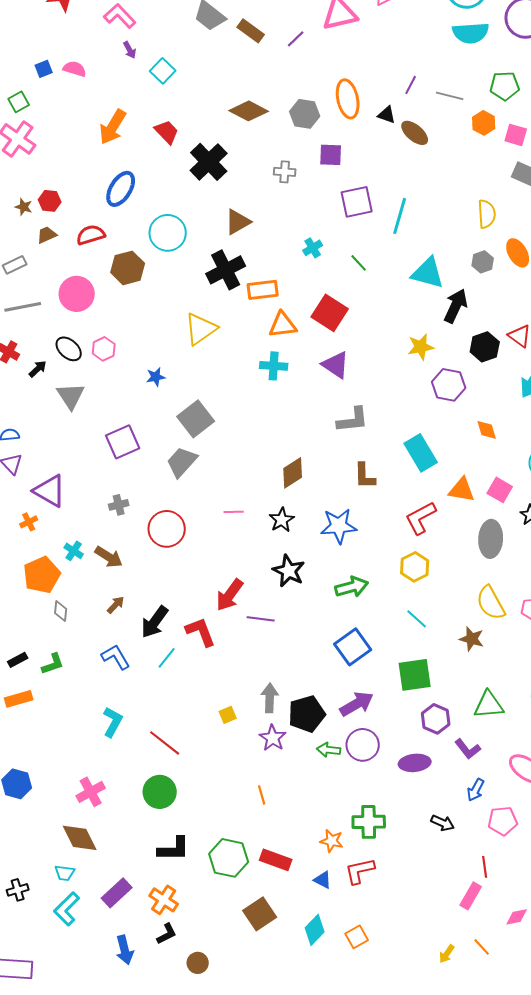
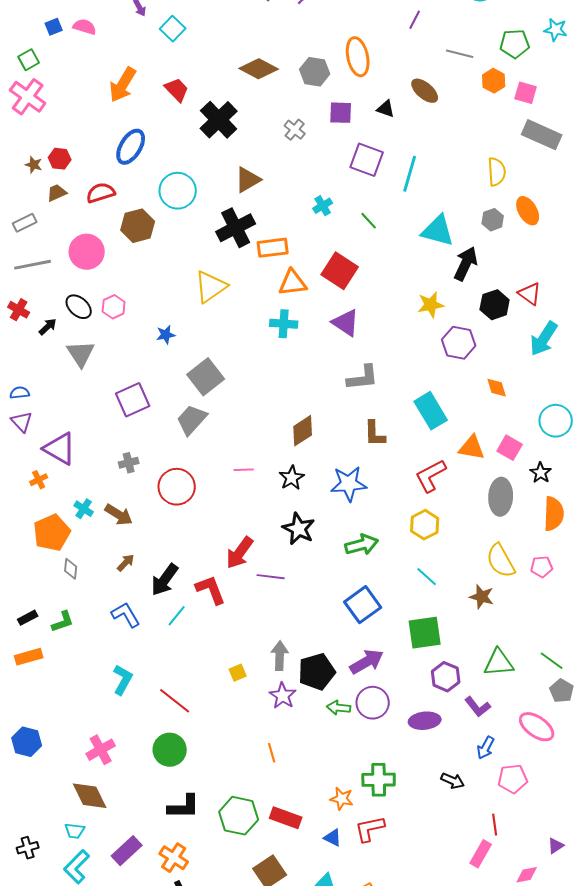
purple line: (411, 85) -> (415, 20), moved
black triangle: (387, 115) -> (386, 109), moved
gray cross: (285, 172) -> (295, 130), turned 35
purple square: (357, 202) -> (367, 160), turned 32

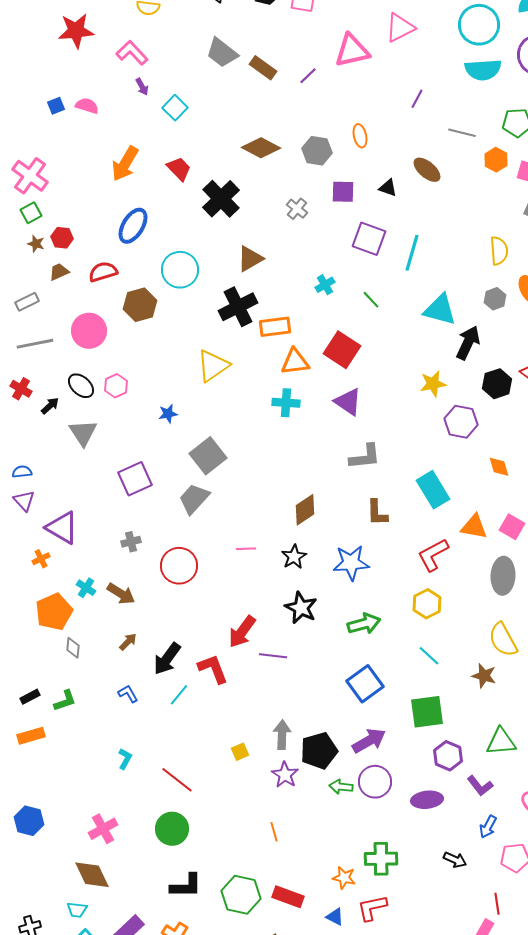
orange ellipse: (358, 57) -> (360, 136), size x0.6
green square: (29, 60) -> (31, 213), moved
blue L-shape: (126, 615) -> (128, 694), size x0.7
cyan L-shape: (123, 680) -> (125, 759), size x0.7

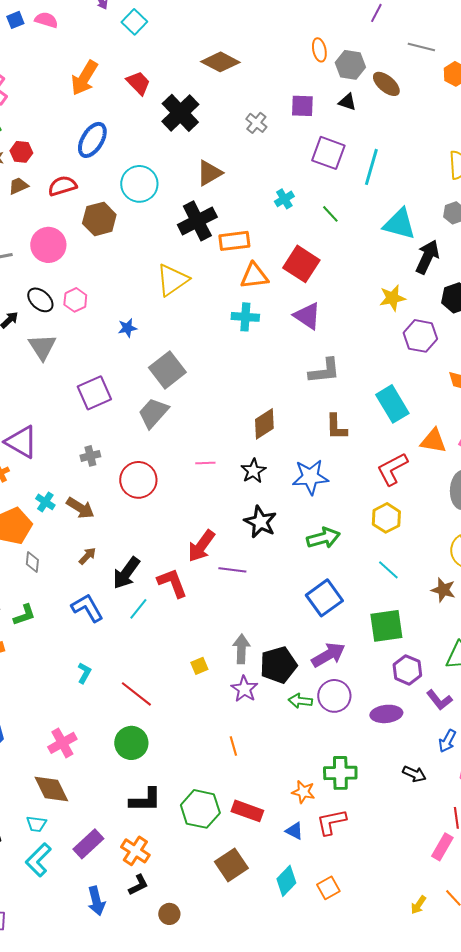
gray hexagon: (317, 151) -> (350, 65), moved
blue L-shape: (128, 694) -> (87, 608), size x1.6

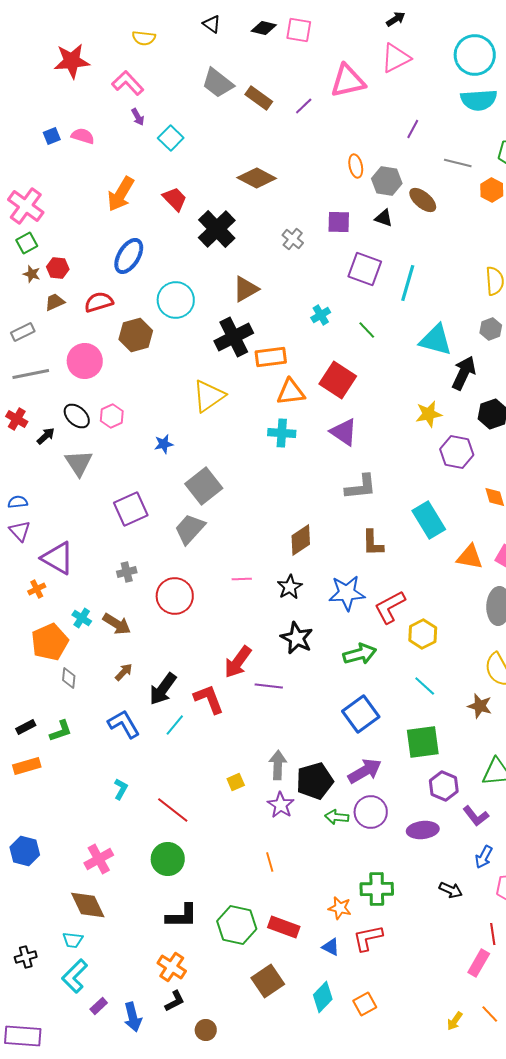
red L-shape: (392, 469) -> (390, 607), moved
purple rectangle: (88, 844) -> (99, 1006), moved, size x0.6

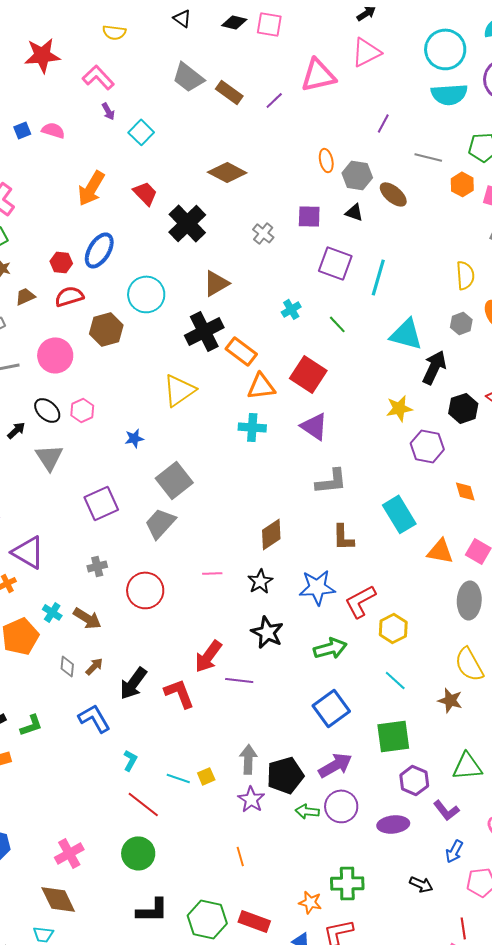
red hexagon: (58, 268) -> (61, 262), moved
orange rectangle: (271, 357) -> (241, 351), turned 44
gray diamond: (69, 678) -> (67, 666), moved
cyan line: (175, 725) -> (178, 778), moved, turned 70
cyan L-shape: (121, 789) -> (130, 760), moved

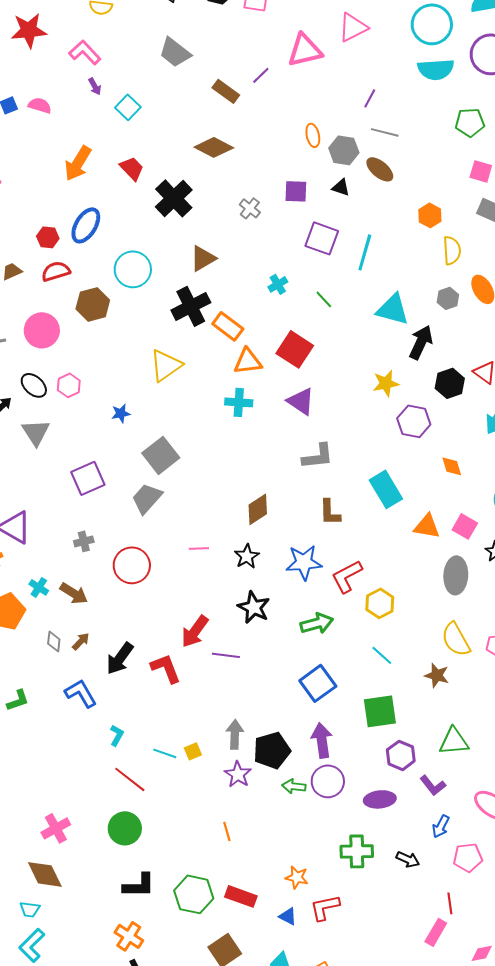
brown rectangle: (229, 92) -> (226, 91), moved
gray line: (428, 157) -> (385, 132), moved
orange hexagon: (462, 184) -> (430, 215), moved
purple arrow: (335, 765) -> (322, 740), turned -68
green cross: (347, 883) -> (357, 851), moved

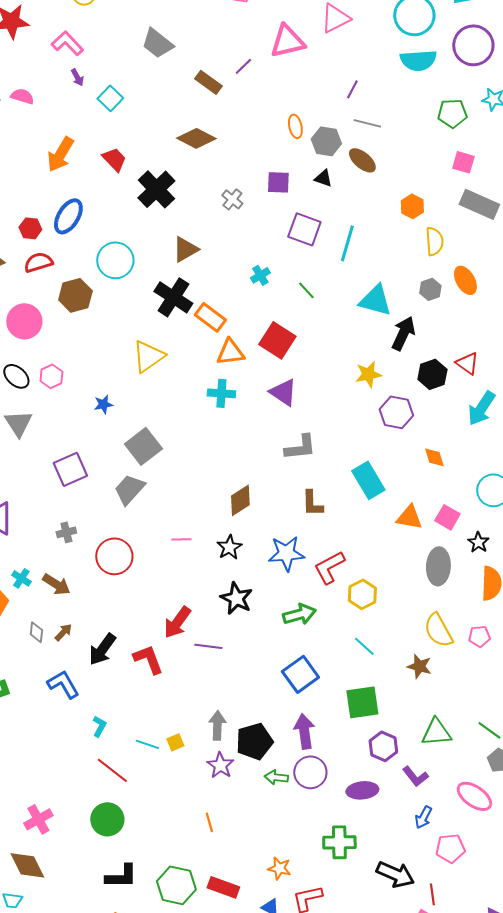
black cross: (191, 306) -> (173, 297), turned -30
black arrow: (408, 859) -> (395, 874), moved, size x1.6

